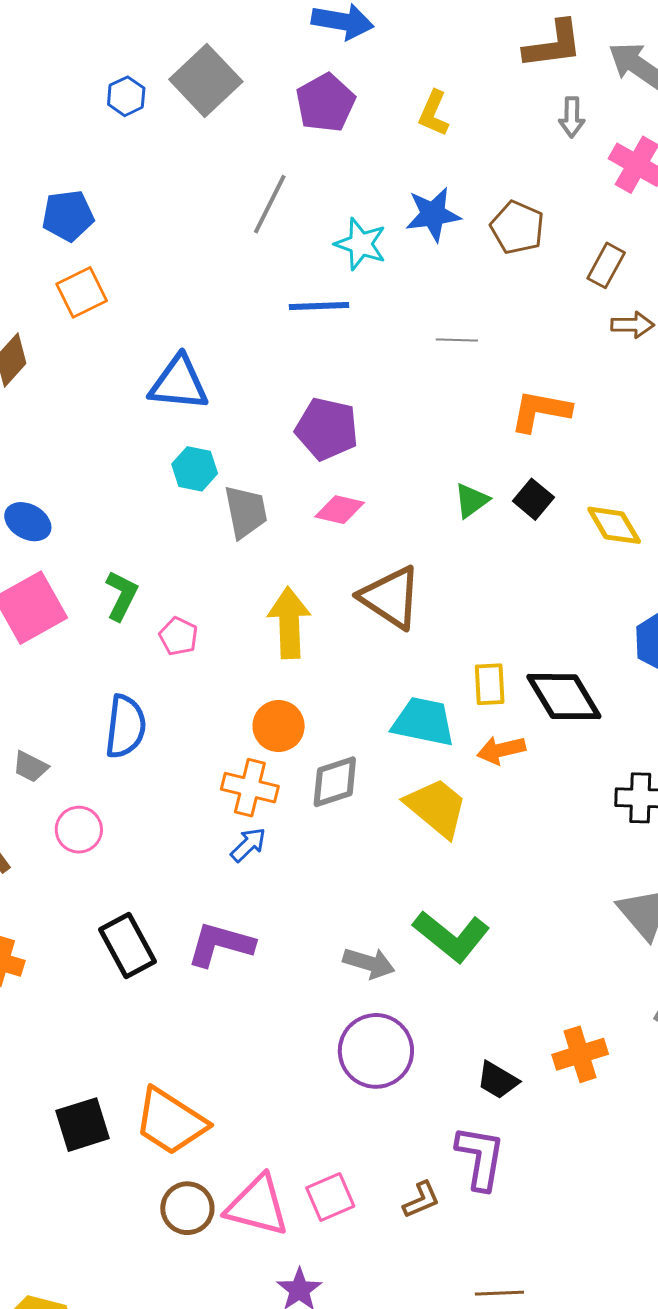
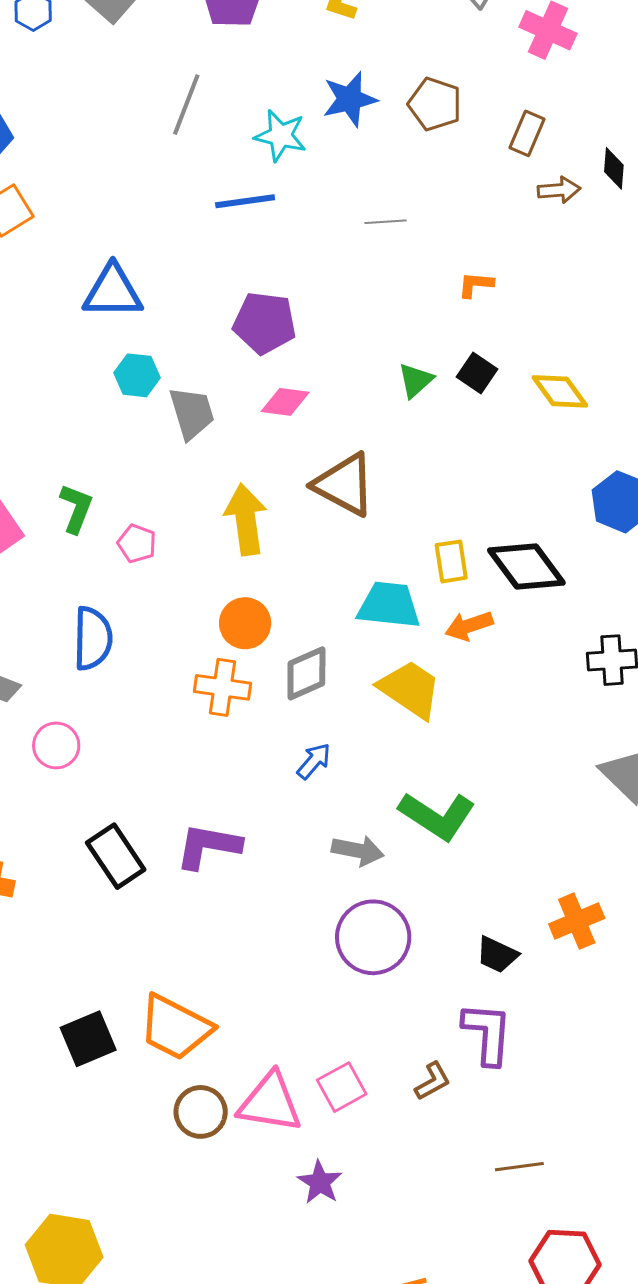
orange L-shape: (540, 411) -> (476, 285), size x0.6
blue arrow: (248, 845) -> (314, 761), moved

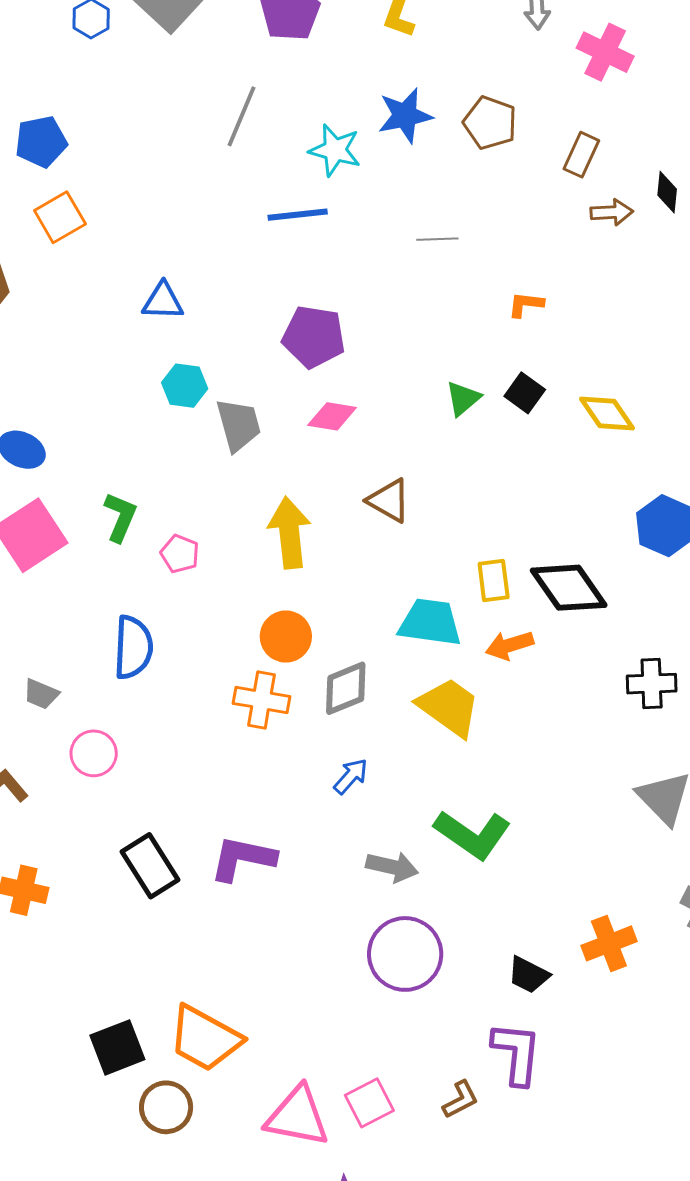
blue triangle: (113, 292) -> (163, 301), size x0.7
brown triangle: (344, 485) -> (389, 501), size x0.7
brown circle: (201, 1112) -> (166, 1107), moved

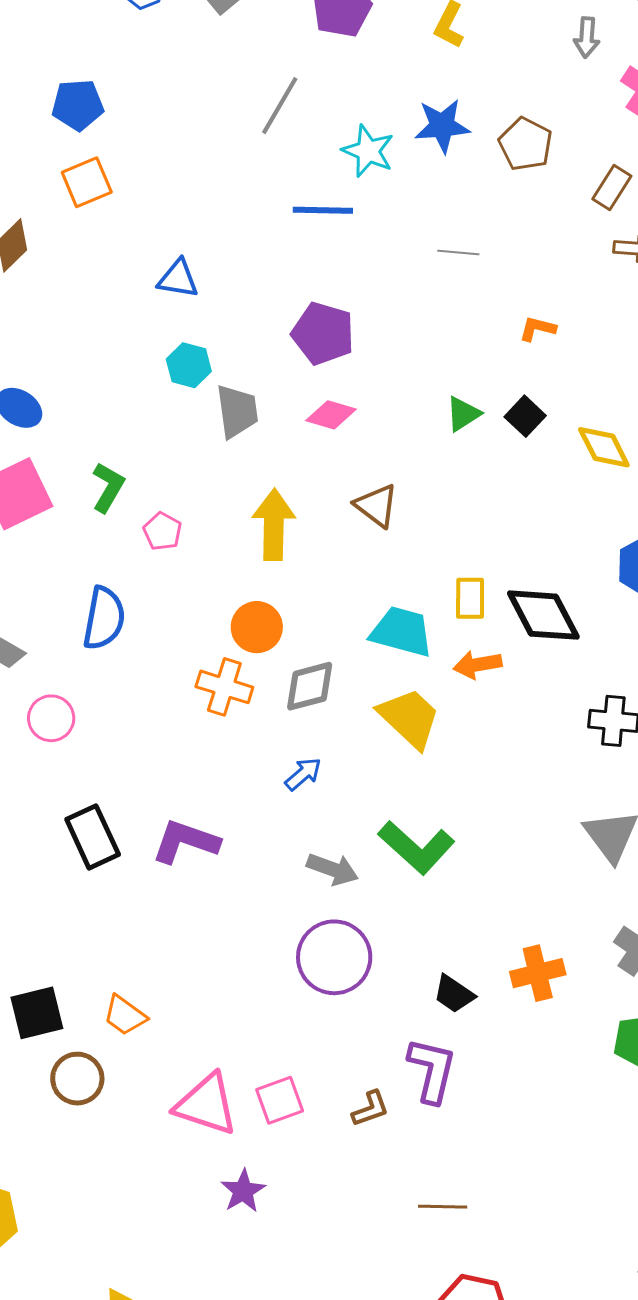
orange trapezoid: (205, 1038) -> (125, 1015), size x0.6

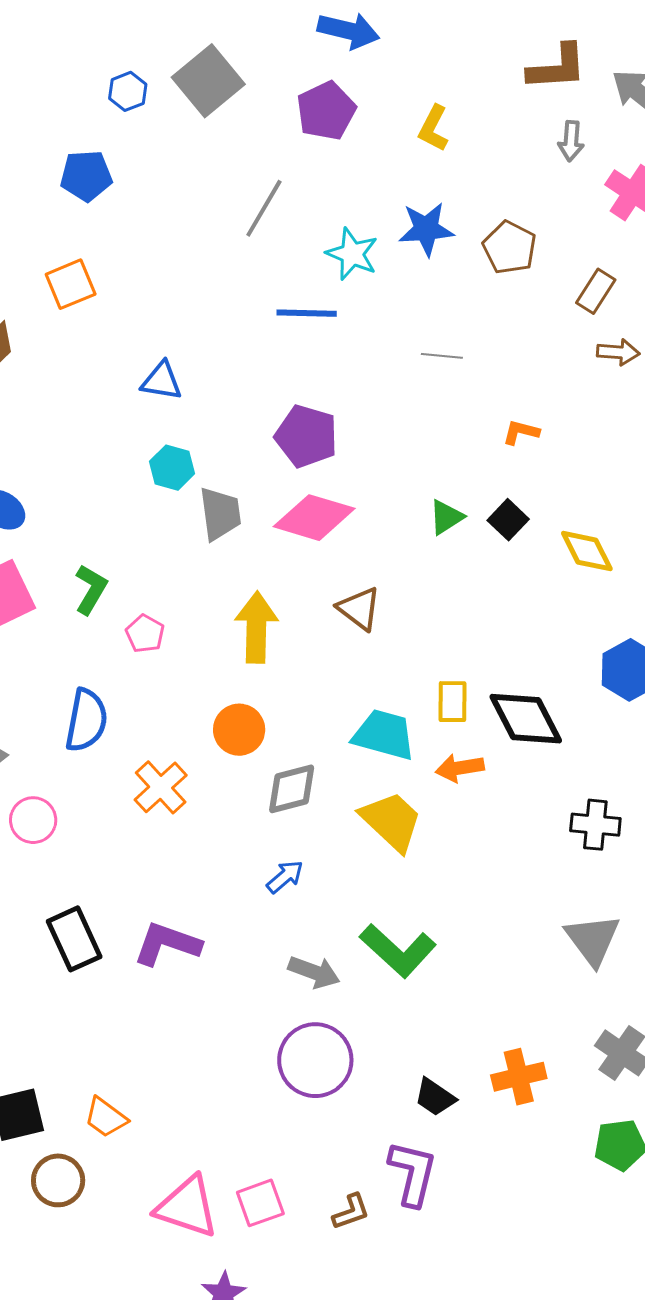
blue pentagon: (78, 105) -> (86, 176), moved
pink diamond: (331, 415) -> (314, 518), size x1.6
orange cross: (224, 687) -> (161, 787), moved, turned 30

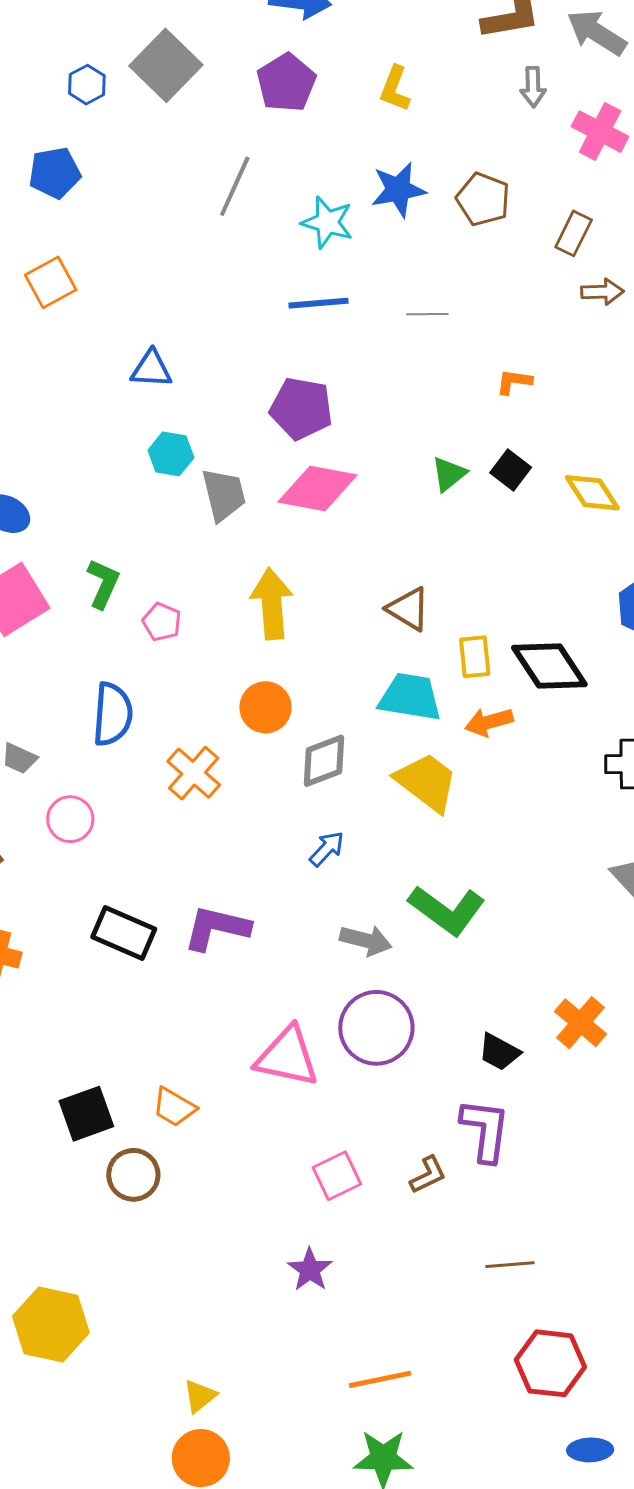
blue line: (307, 313) -> (319, 303), moved
brown triangle: (359, 609) -> (408, 609), moved
black rectangle: (74, 939) -> (124, 933), turned -36
orange cross: (519, 1077) -> (580, 1023), turned -30
pink triangle: (187, 1207) -> (287, 1057), moved

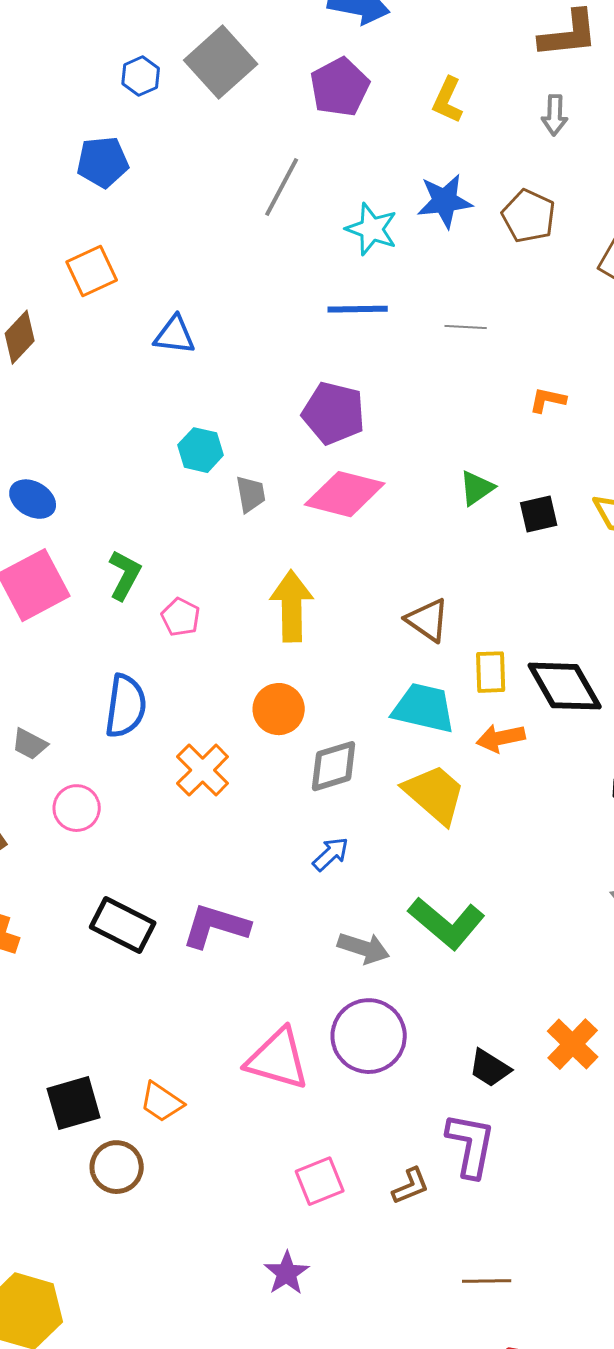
gray arrow: (533, 87) -> (555, 115), moved
blue triangle: (151, 369) -> (175, 335), moved
black square: (511, 470) -> (539, 514), moved, turned 36
gray trapezoid: (224, 495) -> (251, 494), size x0.7

